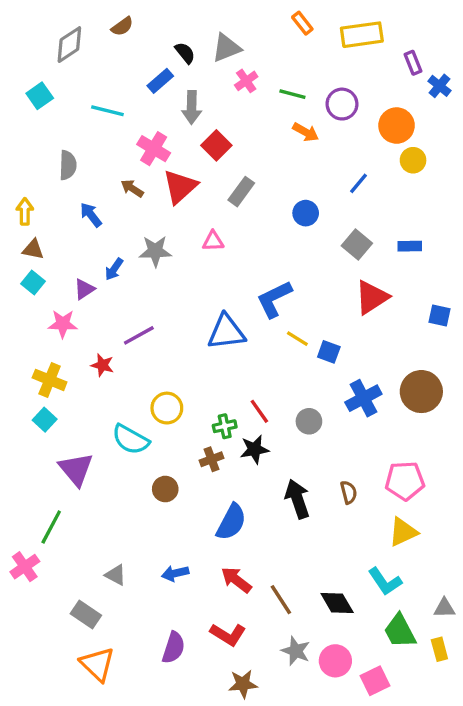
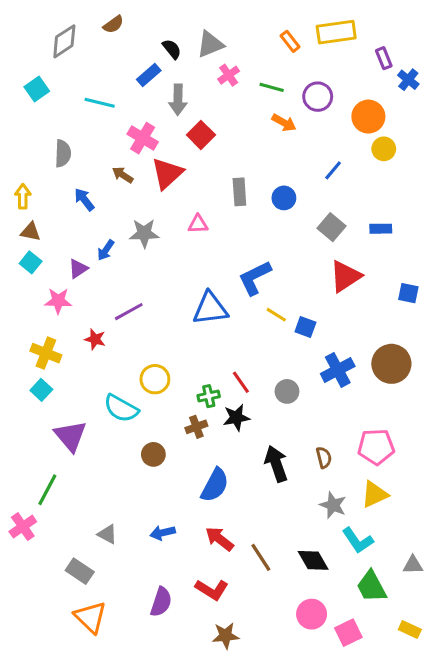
orange rectangle: (302, 23) -> (290, 41), moved
gray rectangle: (241, 192) -> (239, 192), moved, turned -40
yellow rectangle: (439, 649) -> (410, 629), moved, turned -50
gray star: (296, 651) -> (333, 505), moved

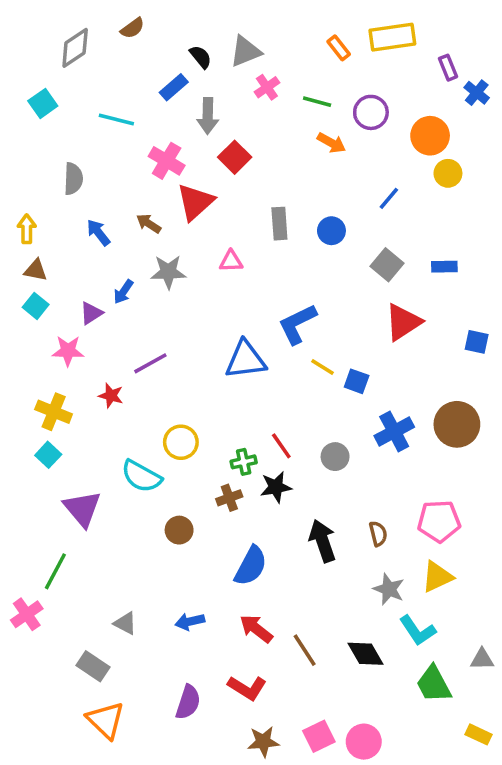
brown arrow: (123, 175) -> (149, 224), moved
pink circle: (312, 614) -> (364, 742), moved
pink square: (348, 633) -> (319, 736), moved

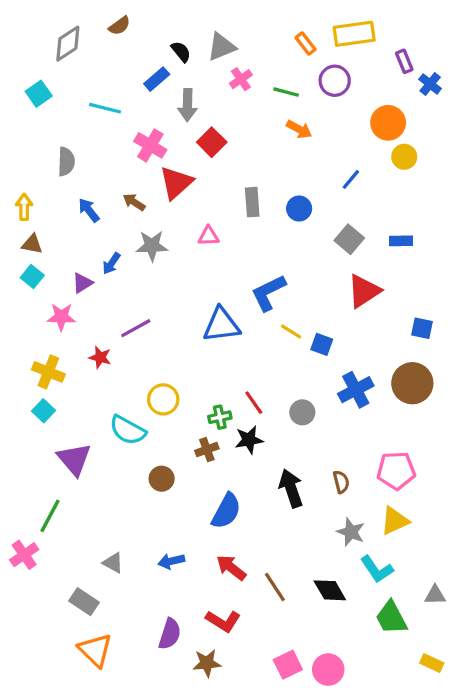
purple circle: (371, 112) -> (335, 81), moved
blue square: (477, 342) -> (422, 328), moved
brown star: (263, 742) -> (207, 663), moved

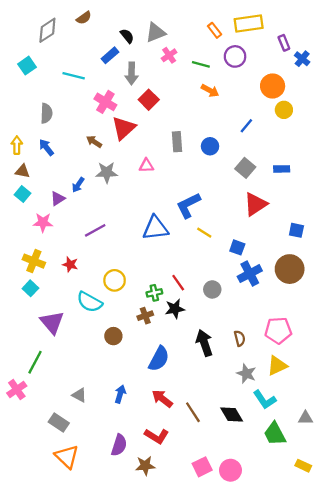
blue arrow: (89, 210) -> (46, 147), moved
blue square: (322, 344) -> (237, 247), moved
red star: (100, 357) -> (70, 264), moved
blue arrow: (171, 561) -> (120, 394), turned 120

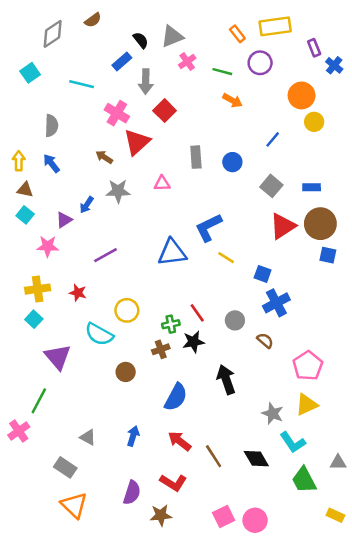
yellow cross: (34, 261) -> (38, 289), turned -30
brown circle: (290, 269) -> (320, 224), moved
pink pentagon: (278, 330) -> (308, 366), turned -30
brown semicircle: (240, 338) -> (265, 341), moved, turned -35

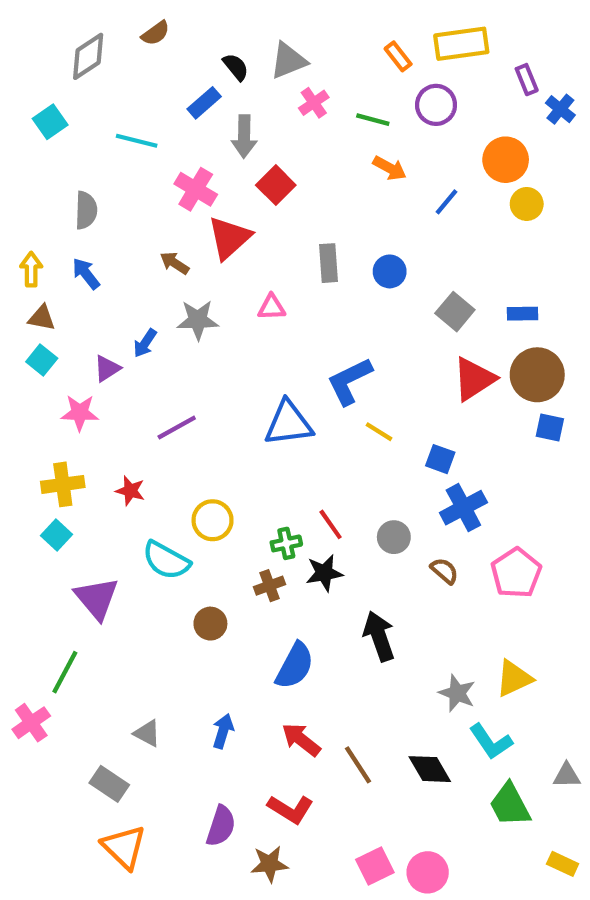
blue line: (273, 139) -> (447, 202), moved
pink pentagon: (308, 366) -> (516, 573), moved

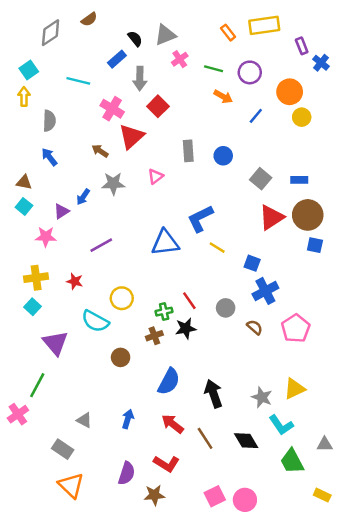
purple circle: (436, 105) -> (250, 72), moved
yellow arrow: (31, 269) -> (24, 97), moved
pink triangle: (272, 307) -> (156, 176), turned -35
black arrow: (379, 636) -> (214, 394), moved

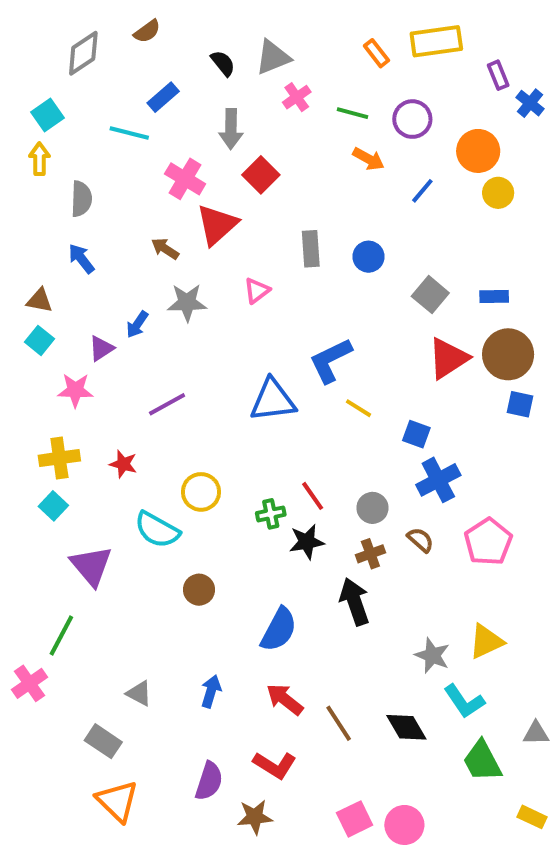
blue rectangle: (117, 59) -> (163, 97), moved
brown cross: (154, 336) -> (370, 554), moved
black arrow: (214, 394) -> (355, 602), moved

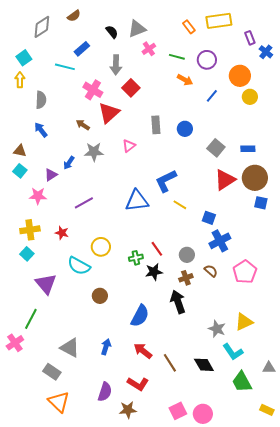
gray triangle: (139, 693) -> (70, 348), size x1.5

